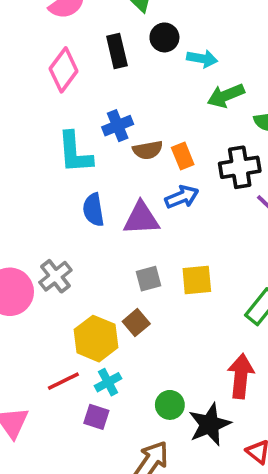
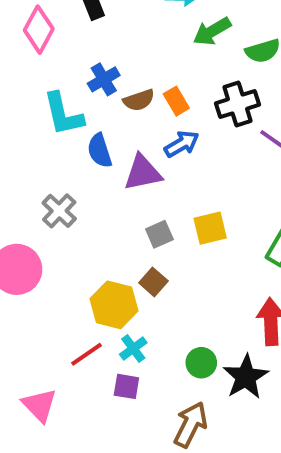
blue semicircle: (93, 210) -> (100, 151), moved
gray cross: (55, 276) -> (59, 211), moved

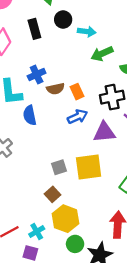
purple triangle: (143, 173) -> (104, 132), moved
yellow square: (210, 228) -> (89, 167), size x1.4
yellow hexagon: (114, 305) -> (66, 219), moved

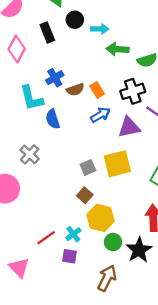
green arrow: (102, 54) -> (118, 49), turned 35

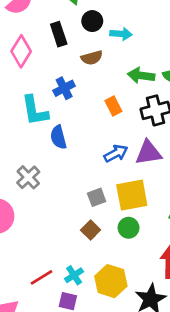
green arrow: (118, 49) -> (141, 75), moved
brown semicircle: (75, 90) -> (92, 58), moved
blue arrow: (100, 115) -> (116, 153), moved
yellow hexagon: (101, 218) -> (111, 281), moved
green circle: (113, 242) -> (129, 228), moved

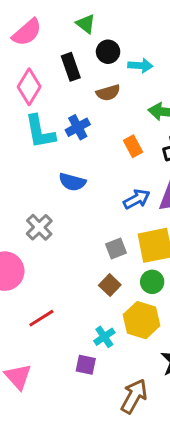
cyan L-shape: (35, 111) -> (40, 132), moved
blue semicircle: (58, 137) -> (72, 182), turned -60
cyan cross: (74, 275) -> (104, 337), moved
red line: (42, 277) -> (41, 318), moved
yellow hexagon: (111, 281) -> (142, 320), moved

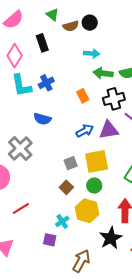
black circle: (108, 52) -> (90, 23), moved
cyan arrow: (140, 66) -> (92, 54), moved
brown semicircle: (108, 93) -> (71, 26), moved
gray cross: (39, 227) -> (20, 149), size x1.4

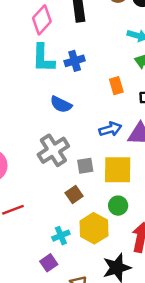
gray cross: (20, 149) -> (53, 150), moved
green circle: (94, 186) -> (118, 206), moved
purple square: (50, 240) -> (49, 263), moved, turned 32

